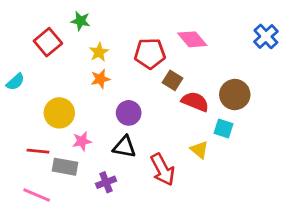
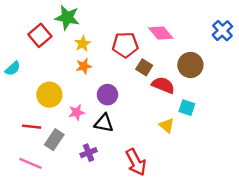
green star: (81, 21) -> (67, 18), size x1.5
brown circle: (235, 95) -> (190, 65), moved
pink star: (82, 141) -> (77, 112), moved
gray rectangle: (65, 167) -> (54, 140), turned -66
red arrow: (163, 170) -> (136, 162), moved

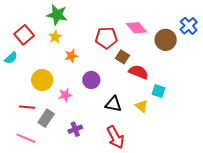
red square: (40, 35) -> (24, 35), moved
yellow star: (83, 44) -> (55, 37), moved
brown circle: (190, 65) -> (166, 40), moved
black triangle: (104, 123) -> (113, 104), moved

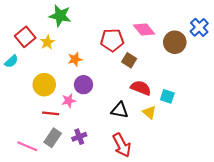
yellow star: (55, 37) -> (47, 42), moved
red semicircle: (139, 72) -> (141, 88), moved
purple circle: (91, 80) -> (83, 85), moved
red line: (27, 107) -> (51, 113), moved
gray rectangle: (46, 118) -> (53, 138), moved

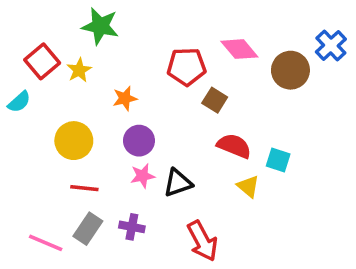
pink star: (69, 101) -> (143, 176), moved
black triangle: (120, 110) -> (178, 183), moved, turned -30
purple cross: (79, 137) -> (132, 227), turned 32

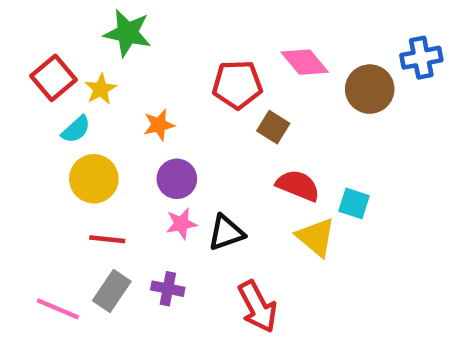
blue cross: (331, 46) -> (421, 58), turned 32
cyan semicircle: (19, 102) -> (76, 129), moved
yellow triangle: (248, 186) -> (316, 237), size x1.4

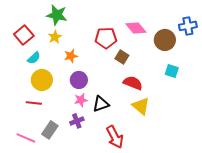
yellow star: (101, 89) -> (55, 37), moved
cyan square: (354, 203) -> (172, 71), moved
red line: (107, 239) -> (34, 103), moved
purple cross: (168, 289) -> (77, 121), moved, turned -32

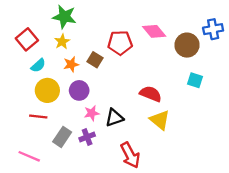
orange star: (71, 56) -> (71, 64), moved
brown square: (122, 57) -> (95, 60), moved
purple circle: (79, 80) -> (79, 90), moved
gray rectangle: (50, 130) -> (62, 137), moved

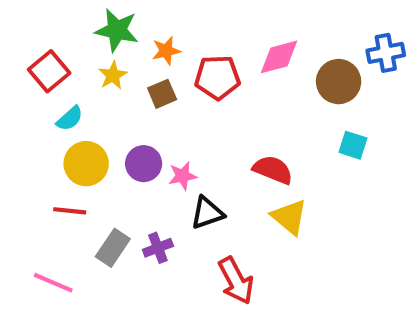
pink diamond: (154, 31) -> (279, 57), turned -65
brown square: (95, 60) -> (162, 94), moved, turned 35
orange star: (71, 64) -> (166, 51), moved
pink star: (92, 113) -> (183, 176), moved

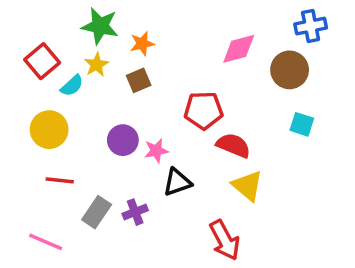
blue cross: (386, 53) -> (311, 26), moved
red pentagon: (217, 77) -> (204, 110), moved
cyan semicircle: (70, 118) -> (72, 86), moved
yellow circle: (86, 164) -> (49, 130), moved
red arrow: (236, 281) -> (225, 240), moved

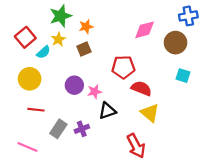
green star: (100, 26) -> (60, 16), turned -30

